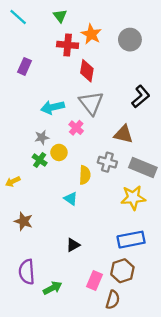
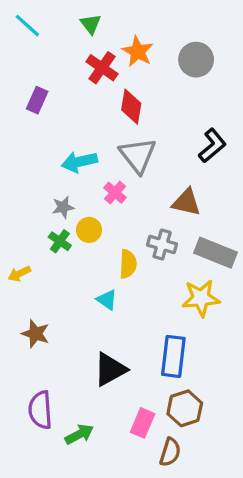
red cross: (68, 45) -> (102, 68), turned 30
blue rectangle: (131, 240) -> (173, 356), moved, turned -72
black triangle: (73, 245) -> (110, 369), size x1.6

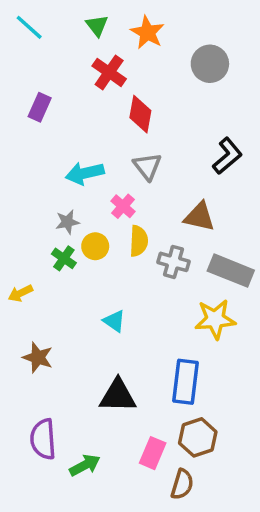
orange star: (138, 51) -> (147, 32), moved
gray triangle: (138, 155) -> (147, 166), size x0.7
yellow semicircle: (128, 264) -> (139, 241), moved
black triangle: (110, 369) -> (118, 396), turned 30

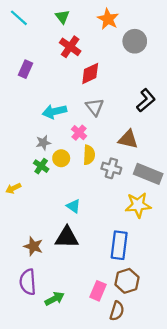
orange star: (147, 32) -> (108, 19), moved
red diamond: (140, 114) -> (90, 74), turned 55
brown star: (38, 357) -> (33, 246), moved
black triangle: (118, 396) -> (67, 237), moved

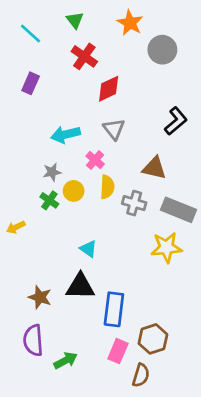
cyan line: (19, 18) -> (31, 34), moved
blue rectangle: (119, 245) -> (114, 309), moved

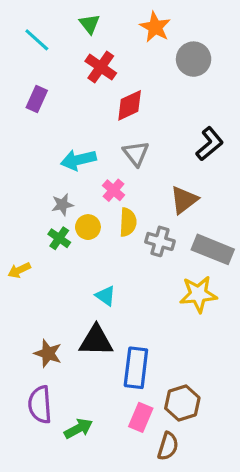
brown triangle: (154, 168) -> (184, 200), turned -50

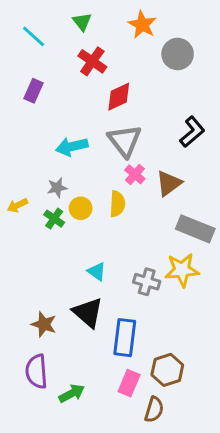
gray triangle: (136, 153) -> (125, 141), size x1.4
pink cross: (114, 190) -> (135, 174), moved
gray cross: (160, 241) -> (147, 282), moved
yellow arrow: (19, 270) -> (17, 205), moved
black triangle: (96, 341) -> (88, 313), turned 40

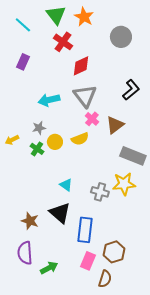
green triangle: (82, 22) -> (56, 15), size x1.5
orange star: (142, 25) -> (84, 17), moved
yellow semicircle: (117, 204) -> (80, 139), turned 66

